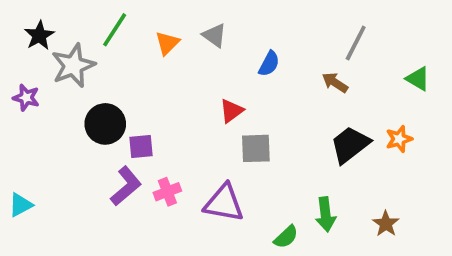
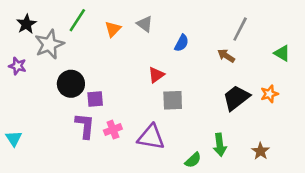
purple L-shape: (126, 186) -> (85, 126), turned -44
cyan triangle: (21, 205) -> (14, 138), turned -36

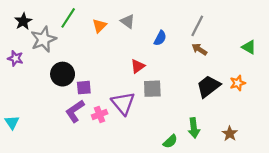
gray line: (240, 29) -> (197, 26), moved
purple L-shape: (85, 126) -> (75, 111), turned -130
purple triangle: (151, 137) -> (123, 103), moved, turned 40

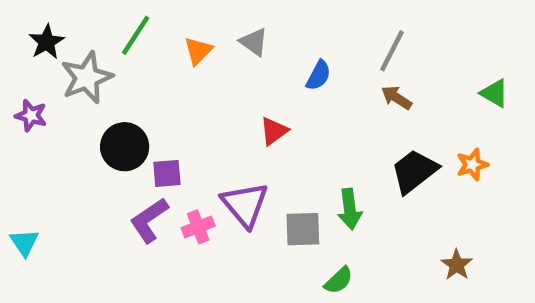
gray square: (152, 89) -> (303, 229), moved
green arrow: (194, 128) -> (350, 209), moved

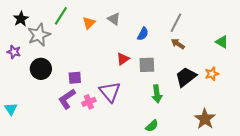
black circle: (125, 147) -> (41, 69), moved
gray square: (303, 229) -> (147, 65), moved
brown star: (457, 265) -> (205, 119), size x1.5

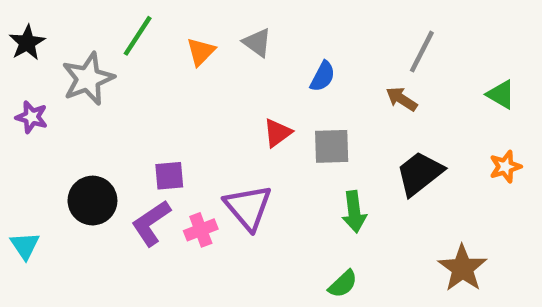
black star: (21, 19) -> (27, 43), moved
gray line: (176, 23) -> (422, 52), moved
black circle: (41, 69) -> (92, 201), moved
orange star: (212, 74) -> (505, 167), moved

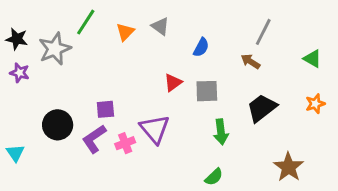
black star: (27, 43) -> (17, 39), moved, turned -30

